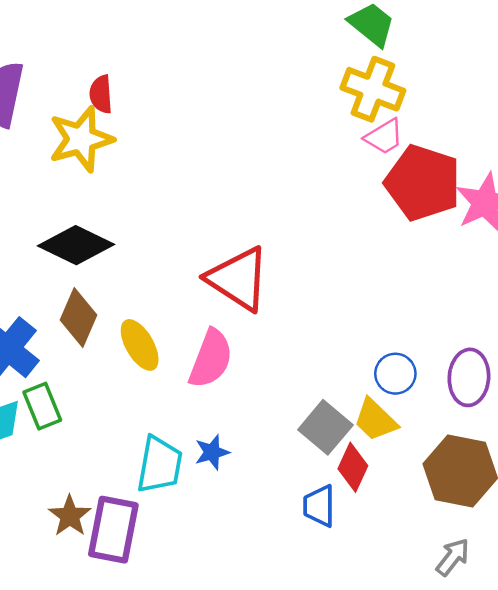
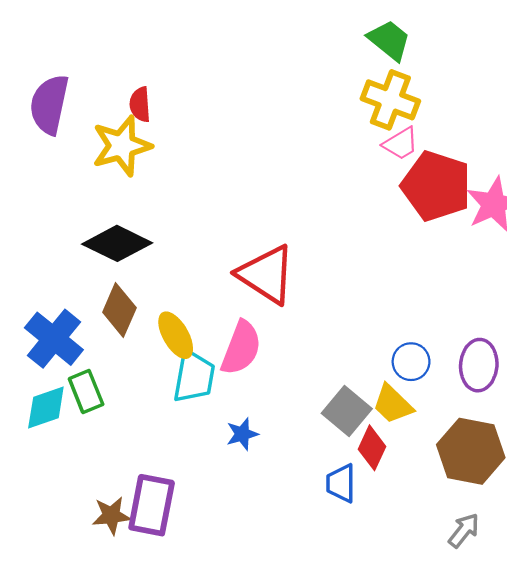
cyan trapezoid: (160, 465) -> (194, 377), moved
brown star: (70, 516) -> (111, 515), moved, turned 30

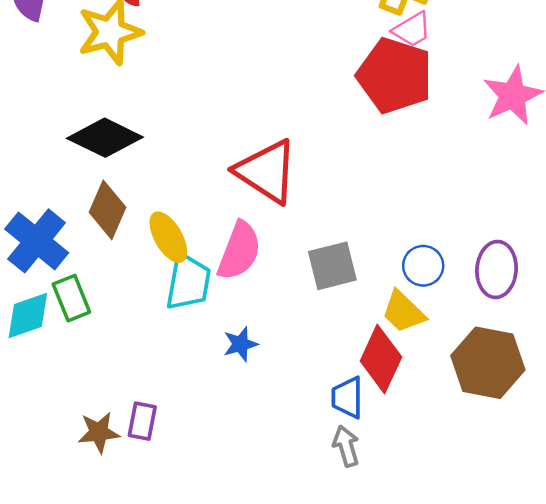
red pentagon: (436, 186) -> (395, 76), moved
gray square: (347, 411) -> (332, 266), moved, turned 36
red diamond: (372, 448) -> (381, 359), size x1.4
purple rectangle: (152, 505) -> (142, 421), size x0.6
gray arrow: (464, 530) -> (346, 446), moved, turned -54

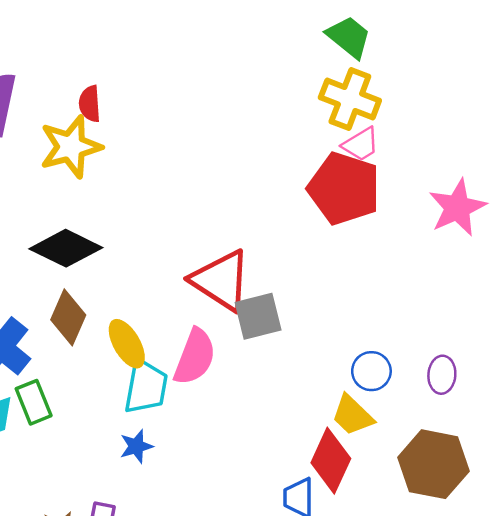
gray square: (332, 266) -> (258, 316), moved
purple ellipse: (497, 269) -> (442, 375), size x0.7
blue star: (240, 344) -> (136, 446), moved

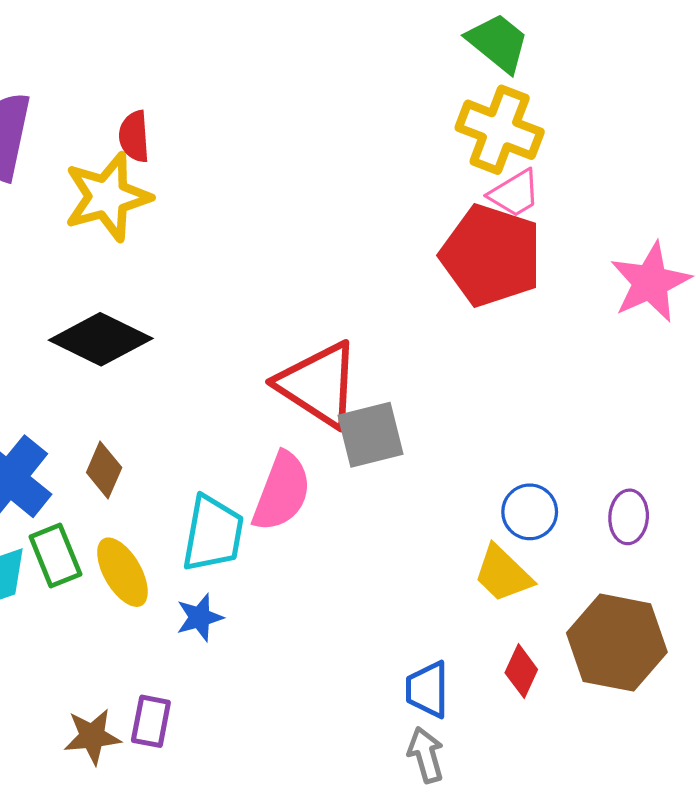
brown diamond: (68, 317) -> (104, 470), moved, size x0.7
yellow ellipse: (127, 344) -> (122, 572), moved
red diamond: (331, 461) -> (521, 671), moved, size x0.6

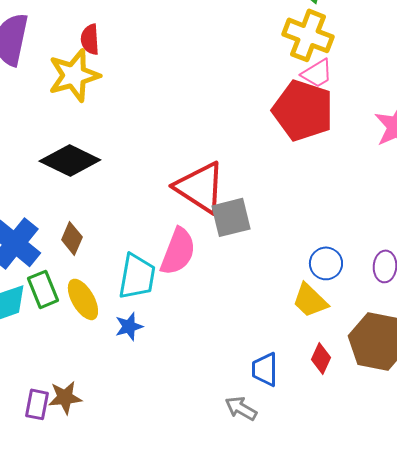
purple rectangle: (151, 721) -> (37, 404), moved
gray arrow: (426, 755) -> (241, 408), moved, turned -44

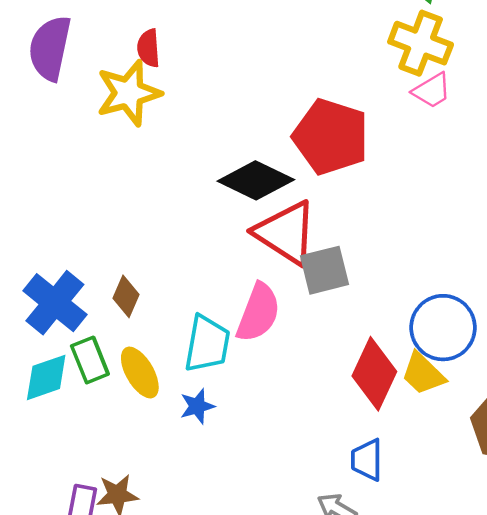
red pentagon: (303, 110) -> (331, 137), moved
black diamond: (70, 160) -> (256, 180), moved
blue circle: (326, 263) -> (443, 328), size x1.6
red diamond: (321, 358) -> (374, 374), moved, size x1.8

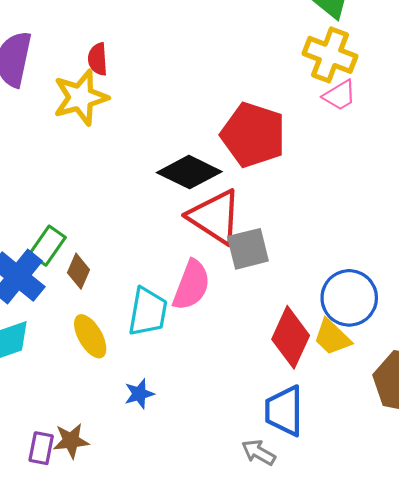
green rectangle: (90, 360) -> (48, 246), moved, turned 57
blue star: (197, 406) -> (139, 394), moved
blue trapezoid: (367, 460) -> (284, 411), size x1.4

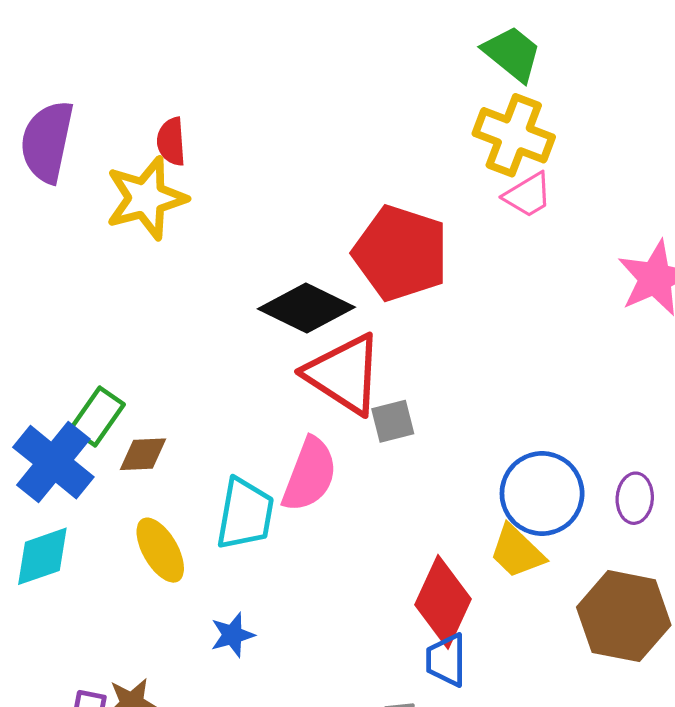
gray square: (248, 249) -> (393, 421), size x0.7
brown diamond: (78, 271) -> (143, 454), turned 64
red diamond: (291, 337) -> (443, 602), moved
blue trapezoid: (284, 411) -> (446, 660), size x0.7

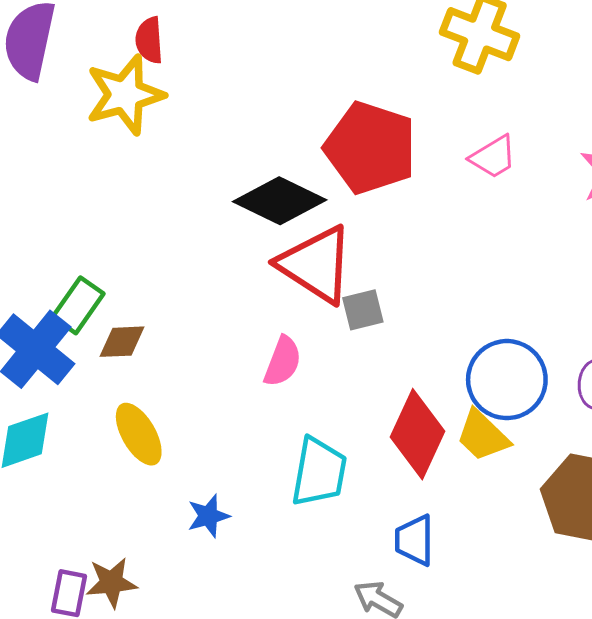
pink trapezoid: (528, 195) -> (493, 157), moved
pink semicircle: (310, 475) -> (283, 361), size x0.7
cyan trapezoid: (245, 514) -> (319, 472), moved
red diamond: (443, 602) -> (417, 434), moved

